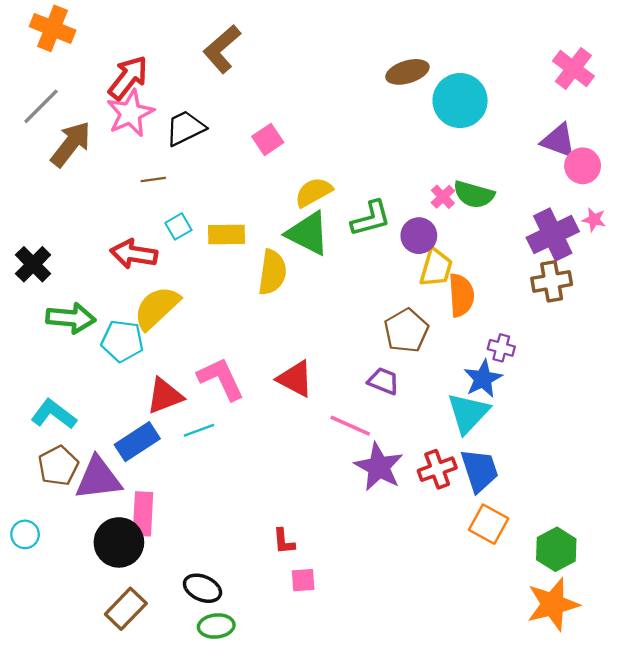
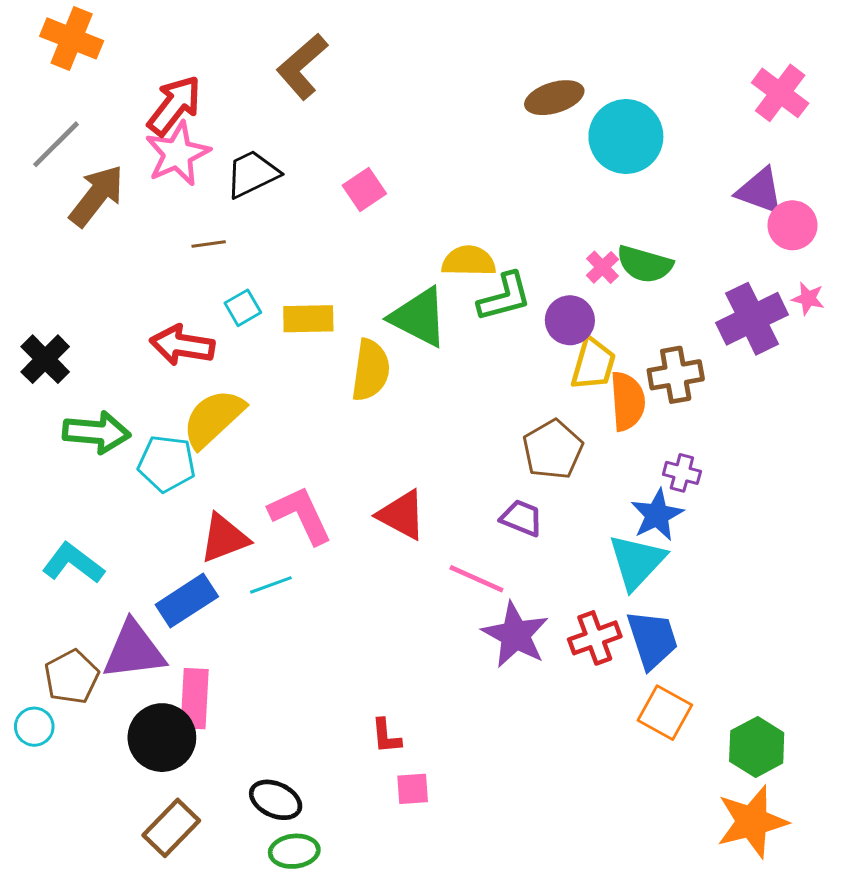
yellow semicircle: (314, 192) -> (469, 261), moved, turned 30
brown cross: (552, 281) -> (676, 375), moved
brown pentagon: (58, 466) -> (72, 677), moved

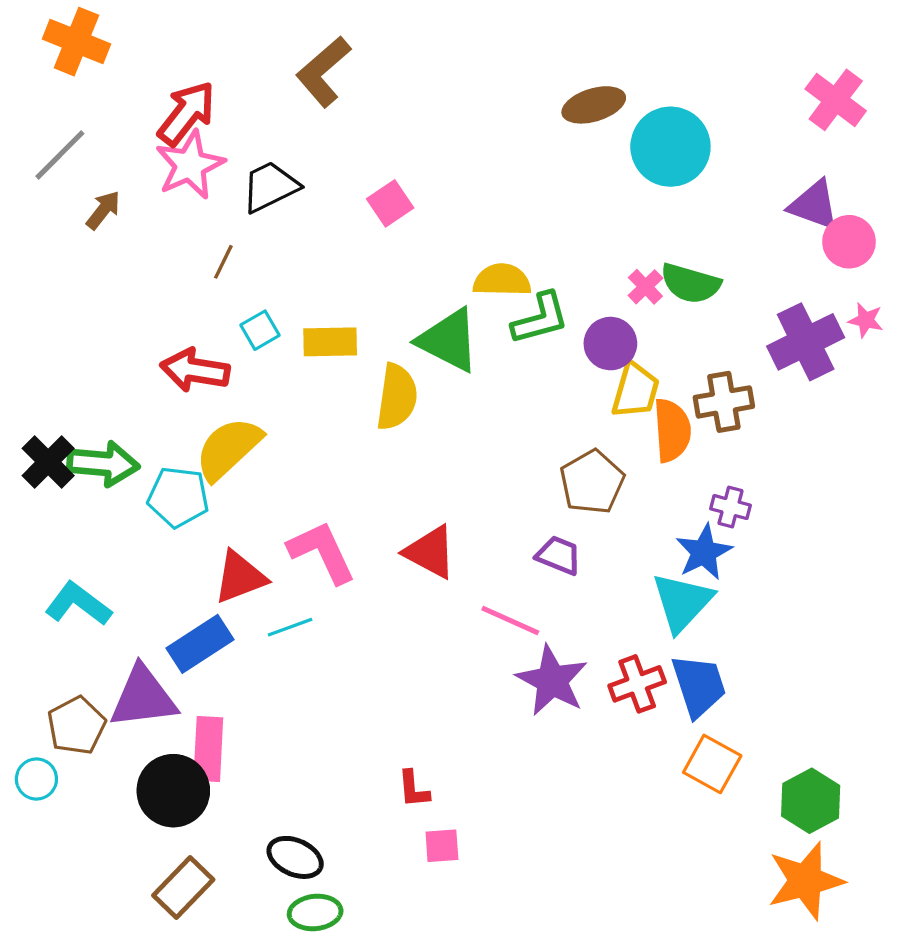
brown arrow: (97, 196) -> (103, 210), size x0.6
brown line: (209, 244) -> (223, 262), turned -56
black cross: (45, 359) -> (48, 462), moved

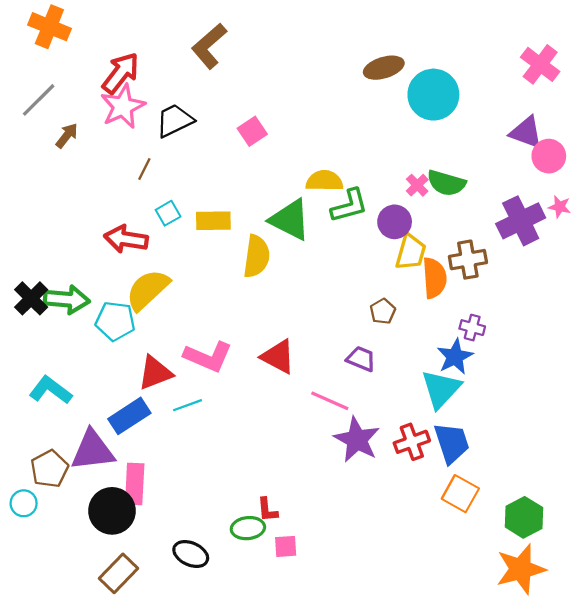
brown pentagon: (592, 482) -> (383, 311), size x0.6
pink L-shape: (322, 552) -> (208, 357), turned 138
green ellipse: (315, 912) -> (248, 528), moved

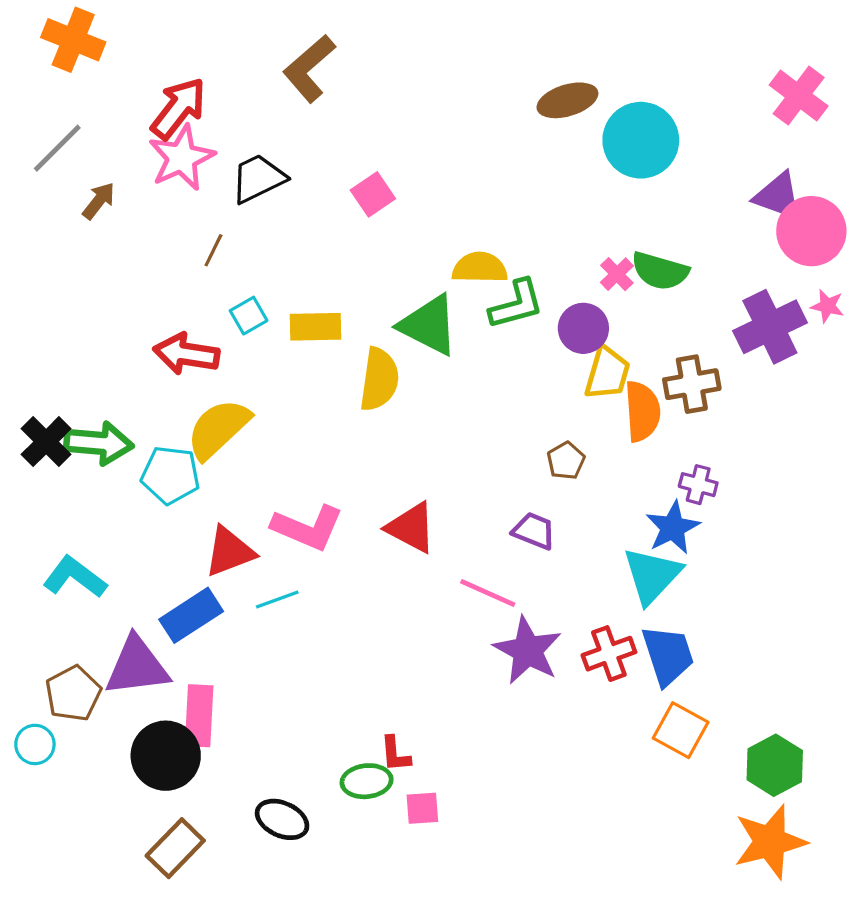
pink circle: (549, 156) -> (811, 231), size x1.4

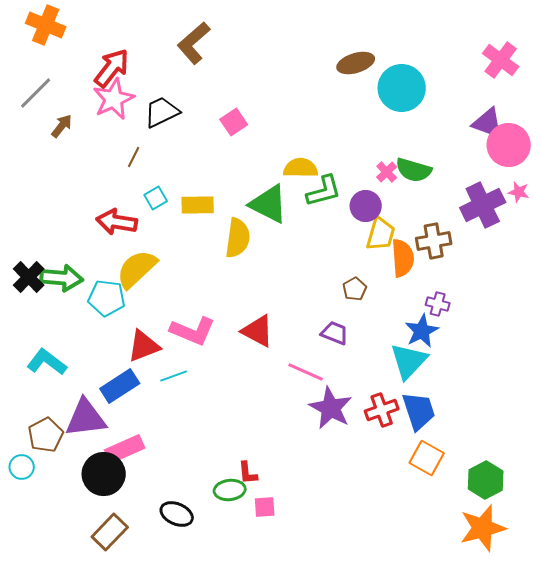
pink rectangle: (199, 716) -> (125, 449), turned 63

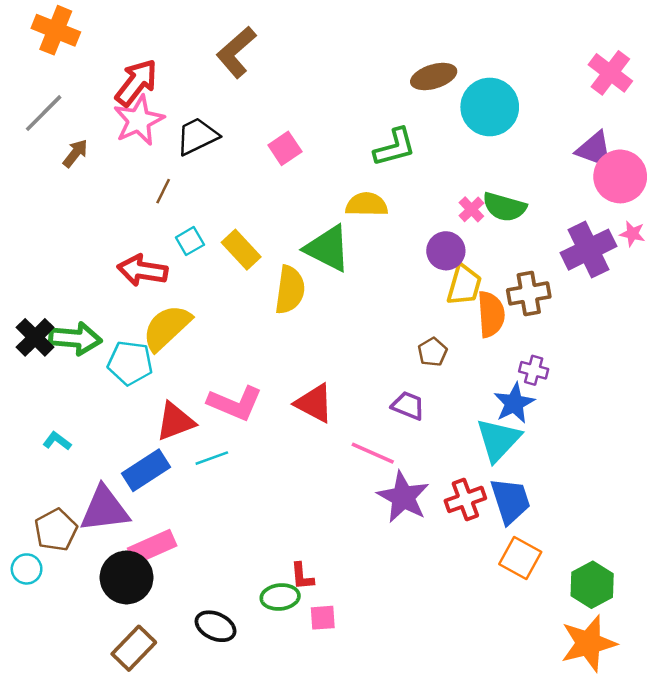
green L-shape: (324, 191) -> (395, 147), moved
yellow rectangle: (198, 205) -> (241, 250), turned 48
cyan L-shape: (47, 362) -> (57, 441), size x0.6

